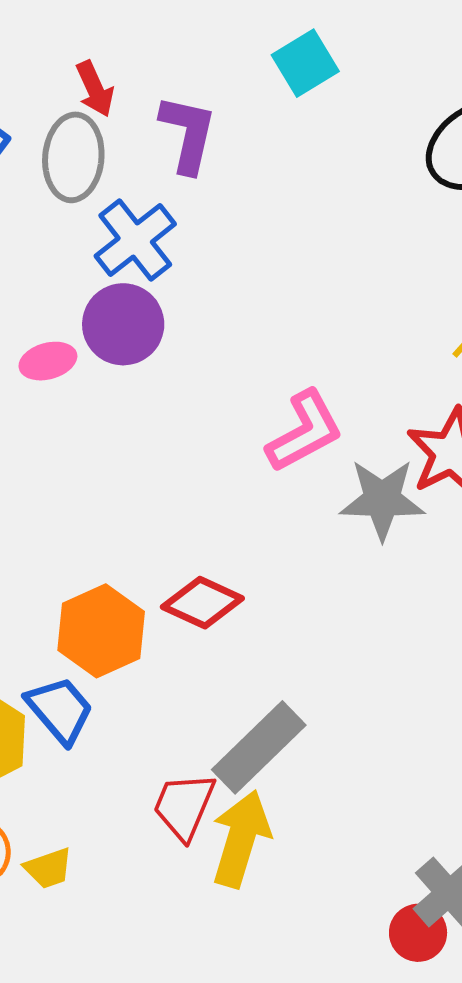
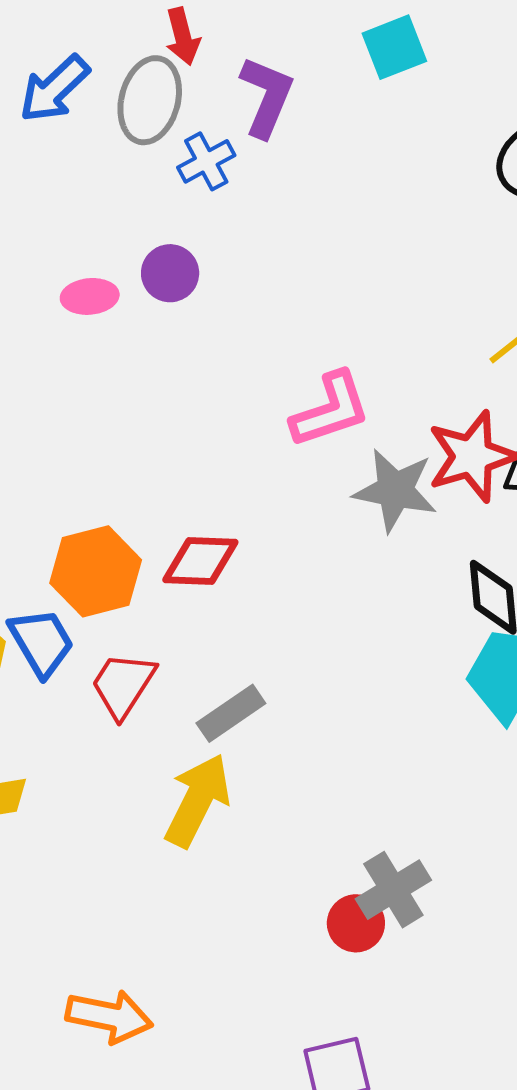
blue cross: (135, 240) -> (206, 161), moved, size x0.7
purple circle: (123, 324) -> (170, 273), size x0.7
red diamond: (202, 603) -> (200, 561), turned -32
gray rectangle: (259, 747) -> (231, 713), size x0.7
red trapezoid: (184, 806) -> (123, 685), moved

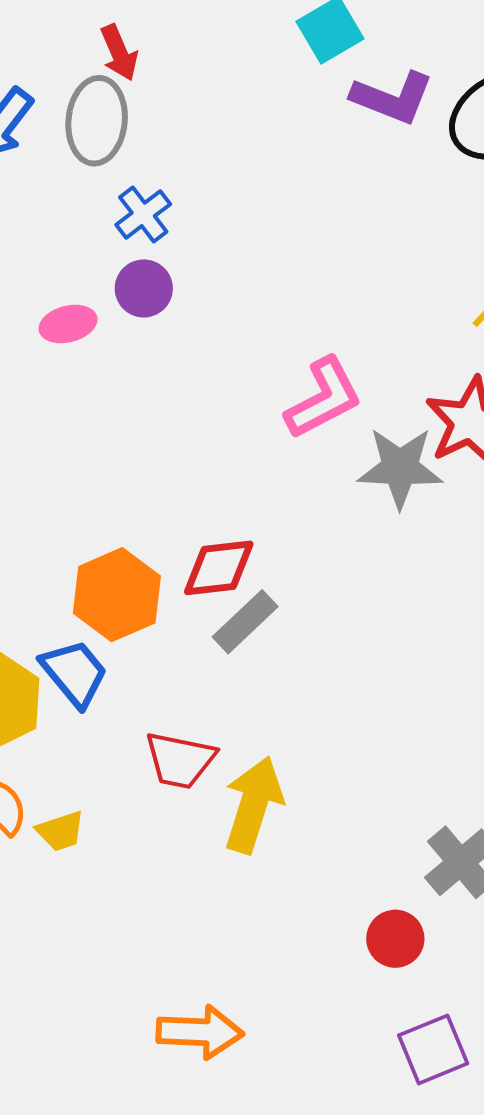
purple L-shape: (267, 97) -> (392, 98), moved, turned 98
blue cross: (206, 161) -> (143, 214), moved
red trapezoid: (123, 685) -> (180, 760), moved, turned -102
gray rectangle: (231, 713) -> (245, 622), moved
red circle: (356, 923) -> (395, 939), moved

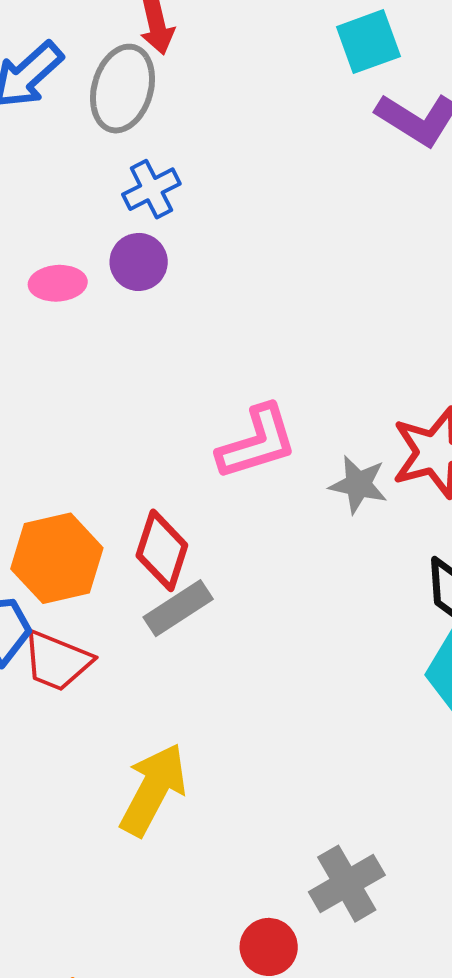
pink L-shape: (324, 398) -> (257, 442), moved
gray star: (400, 468) -> (358, 485), size x0.7
red diamond: (219, 568) -> (162, 550), turned -76
red trapezoid: (180, 760) -> (57, 661), moved

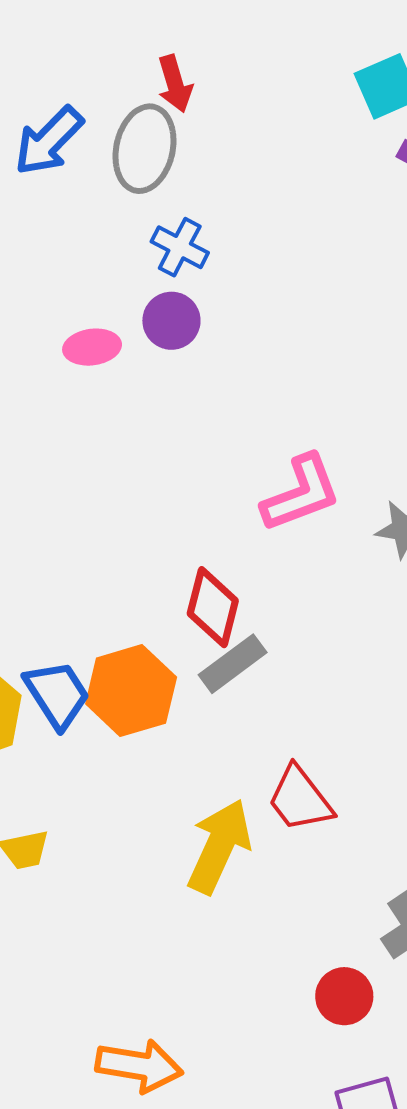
blue cross: (151, 189) -> (180, 247), turned -32
orange hexagon: (57, 558) -> (131, 691), moved
red trapezoid: (57, 661) -> (300, 799), moved, turned 34

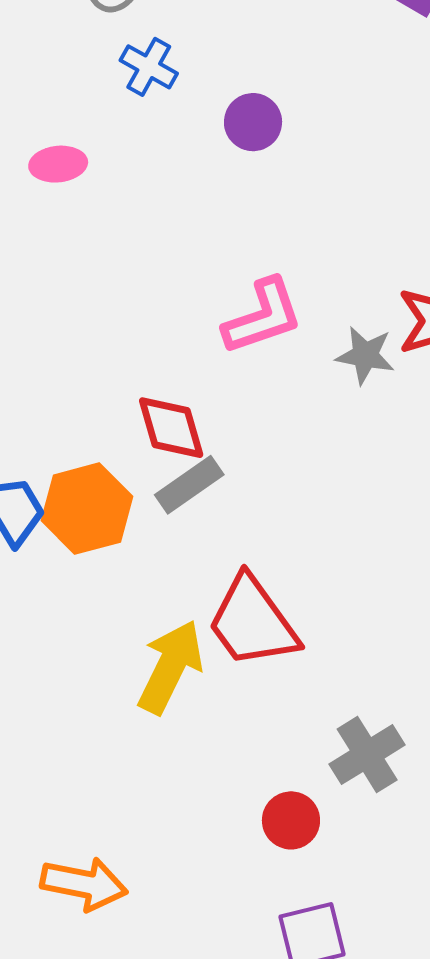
purple circle: (171, 321) -> (253, 122), moved
red diamond: (213, 607) -> (171, 428), turned -32
red trapezoid: (300, 799) -> (253, 622), size x1.4

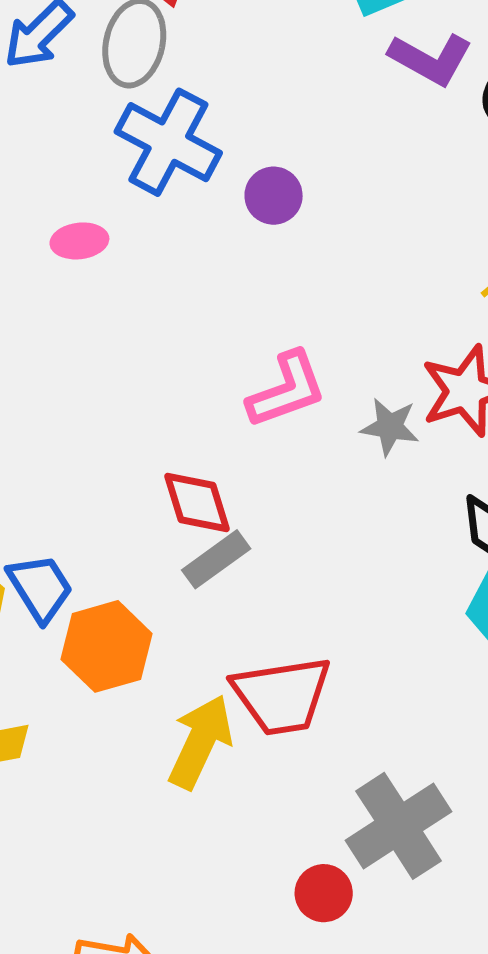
blue cross: (149, 67) -> (168, 142), size x1.8
orange hexagon: (87, 509) -> (107, 646), moved
red trapezoid: (253, 622) -> (282, 695), turned -62
gray cross: (367, 754) -> (399, 826), size x1.4

